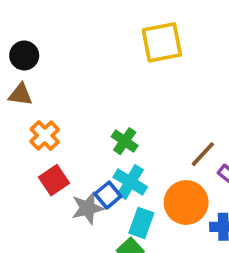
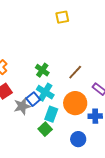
yellow square: (162, 42) -> (62, 17), size x0.6
brown line: (203, 154) -> (75, 72), moved

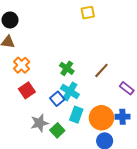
orange circle: (75, 103) -> (101, 118), moved
gray star: (22, 106) -> (39, 123), moved
green square: (45, 129) -> (57, 130), moved

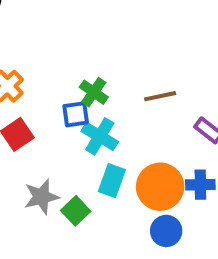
brown line: (101, 70) -> (160, 96), turned 35
blue square: (57, 99) -> (76, 114), moved, turned 32

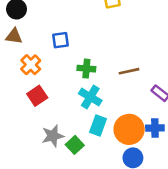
green cross: (94, 92) -> (86, 69), turned -30
blue square: (76, 114) -> (60, 40), moved

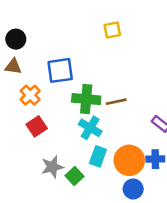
blue square: (60, 40) -> (60, 70), size x1.5
green cross: (86, 69) -> (86, 99), size x1.5
brown line: (129, 71) -> (116, 102), moved

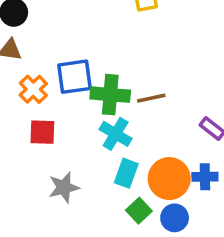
blue square: (60, 70) -> (74, 77), moved
red square: (37, 126) -> (42, 132), turned 36
green square: (74, 176) -> (139, 211), moved

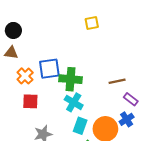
brown line: (151, 98) -> (117, 81), moved
blue cross: (205, 177) -> (127, 119), moved, turned -32

